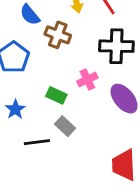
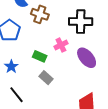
black line: (37, 142) -> (16, 95), moved, turned 60

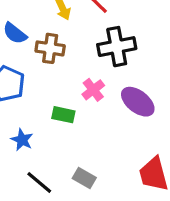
gray rectangle: (46, 78) -> (84, 178), moved

